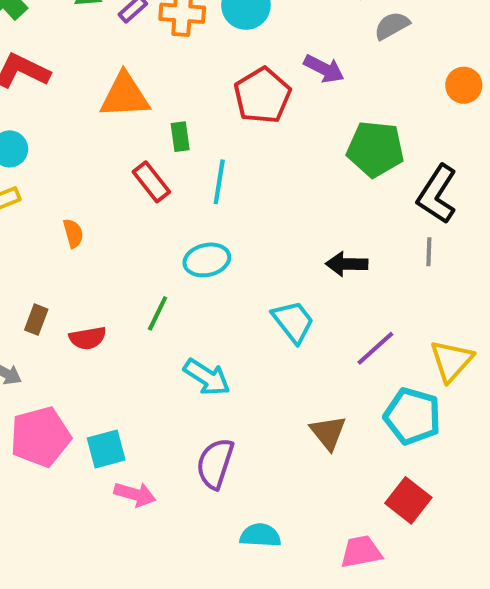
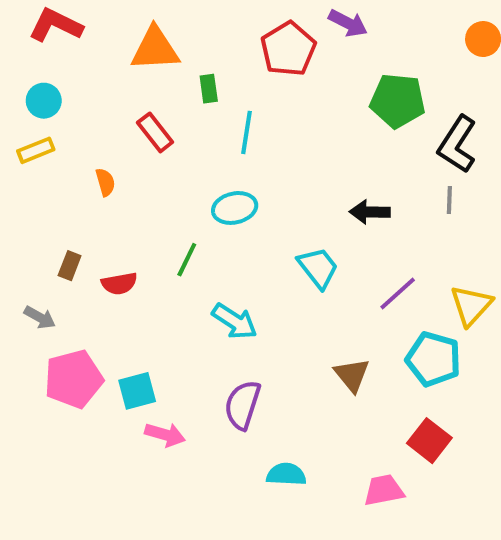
red rectangle: (151, 182) -> (155, 132), moved

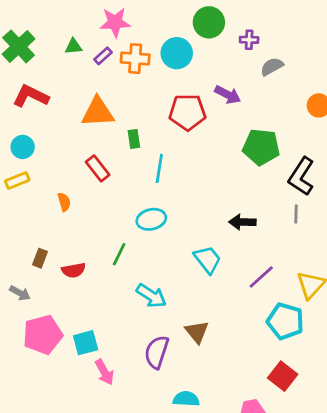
red pentagon: (288, 49) -> (187, 112), turned 30
brown triangle: (352, 375) -> (197, 332), moved
pink arrow: (165, 435) -> (104, 372), turned 45

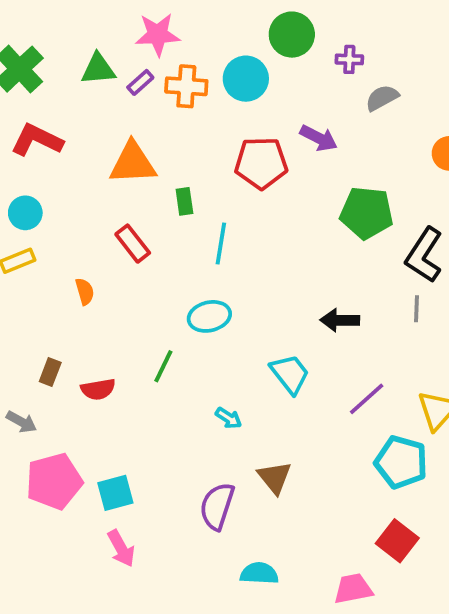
green triangle: (74, 46) -> (98, 69), size x1.4
cyan arrow: (151, 296) -> (229, 418), moved, size x0.6
pink arrow: (104, 372) -> (121, 548), moved

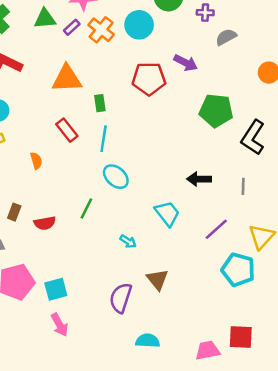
orange cross: (186, 86) -> (101, 30), turned 35
cyan line: (221, 244) -> (104, 139), moved
gray line: (416, 309) -> (243, 186), moved
cyan ellipse: (209, 316) -> (116, 177), turned 55
red square: (397, 541) -> (241, 337), moved, turned -35

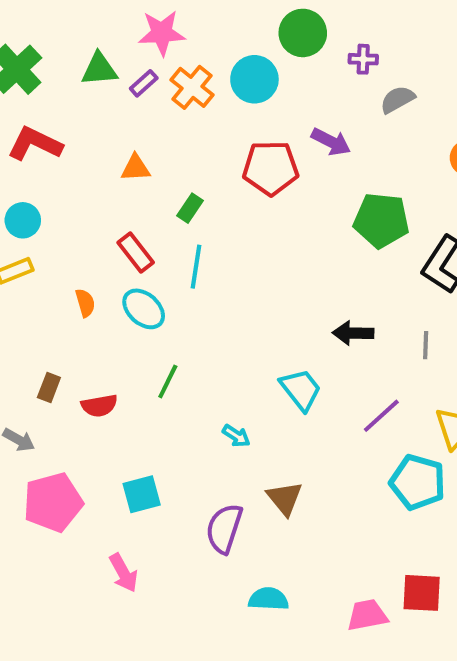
orange triangle: (67, 79) -> (136, 168), size x0.6
green rectangle: (100, 103) -> (190, 208), turned 42
cyan ellipse: (116, 177) -> (144, 309), moved
cyan square: (56, 289) -> (142, 494), moved

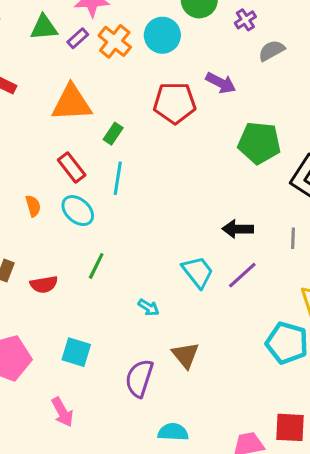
purple cross: (363, 59) -> (245, 20), turned -35
orange triangle: (136, 168) -> (72, 103), size x1.8
purple line: (381, 416) -> (242, 275), moved
cyan square: (142, 494) -> (76, 352), turned 32

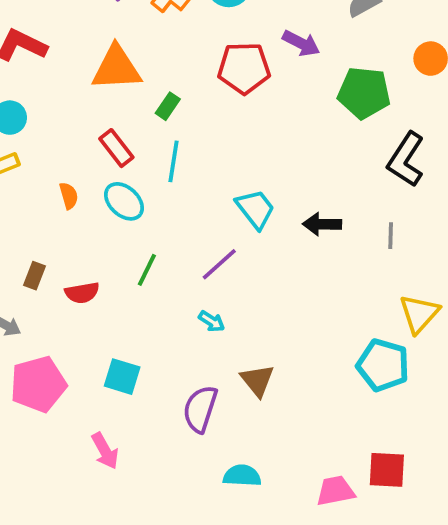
green pentagon: (259, 143) -> (364, 93), moved
cyan trapezoid: (198, 272) -> (255, 209), moved
purple line: (242, 275) -> (219, 264), moved

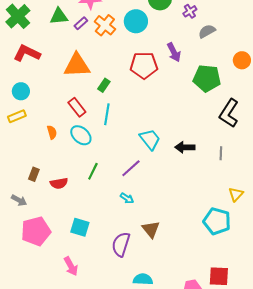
purple arrow: (301, 43) -> (174, 52), turned 36
yellow triangle: (419, 314) -> (236, 194), size x0.7

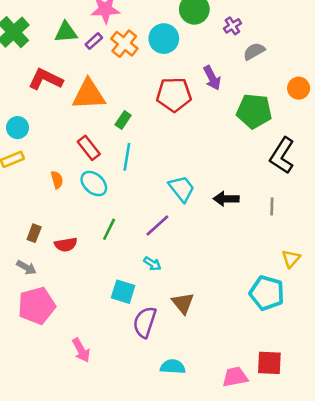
red L-shape: (27, 53) -> (45, 79), moved
gray arrow: (19, 200) -> (26, 267), moved
cyan square: (80, 227) -> (123, 292), moved

